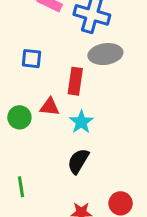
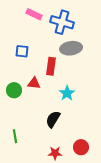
cyan star: (81, 122) -> (67, 93), moved

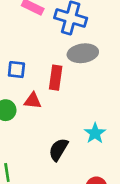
blue square: (22, 51) -> (16, 70), moved
cyan star: (67, 93) -> (95, 133), moved

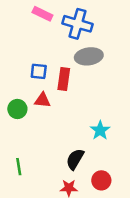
blue square: (16, 70) -> (39, 71), moved
black semicircle: (58, 149) -> (75, 159), moved

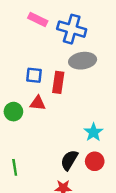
red circle: (101, 180) -> (95, 161), moved

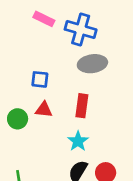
red rectangle: (58, 82) -> (82, 106), moved
cyan star: (93, 132) -> (78, 141), moved

